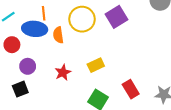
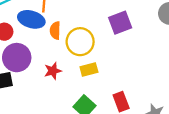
yellow circle: (82, 19) -> (80, 42), moved
purple circle: (28, 66) -> (17, 58), size x1.6

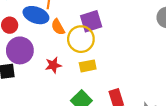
purple square: (120, 23) -> (91, 21), moved
orange semicircle: (55, 30) -> (58, 27), turned -35

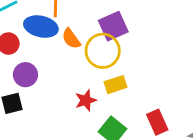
purple circle: (20, 50) -> (25, 75), size x0.7
red star: (53, 65) -> (86, 100), moved

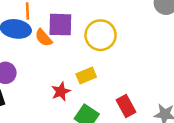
purple square: (113, 26) -> (60, 25), moved, turned 30
yellow circle: (103, 51) -> (101, 35), moved

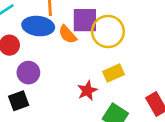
yellow circle: (101, 35) -> (108, 32), moved

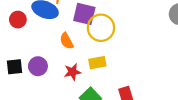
orange semicircle: (68, 34) -> (67, 41), moved
purple circle: (28, 73) -> (38, 66), moved

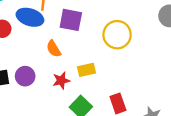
yellow circle: (101, 28) -> (117, 35), moved

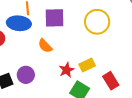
yellow rectangle: (87, 70) -> (87, 65), moved
red star: (61, 81) -> (67, 70), moved

